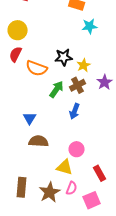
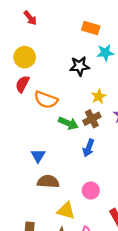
black star: (64, 57) -> (80, 66), moved
green arrow: (57, 89) -> (68, 123), turned 78
yellow triangle: (65, 167) -> (66, 211), moved

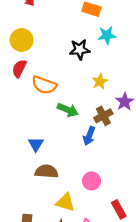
brown cross: (92, 119) -> (103, 116), moved

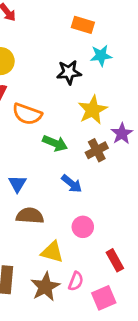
yellow star: (100, 81) -> (93, 110), size x1.5
blue arrow: (89, 136) -> (72, 184), moved, turned -72

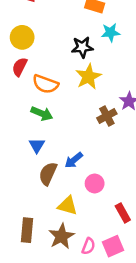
yellow star: (93, 110) -> (88, 77), moved
green arrow: (55, 143) -> (42, 113), moved
blue arrow: (72, 184) -> (74, 160), moved, turned 102
brown semicircle: (30, 216) -> (48, 174), turned -70
pink semicircle: (76, 281) -> (88, 246), moved

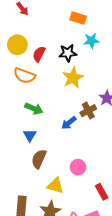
red semicircle: (20, 67) -> (39, 54), moved
orange semicircle: (45, 84) -> (25, 76), moved
blue arrow: (74, 160) -> (69, 123), moved

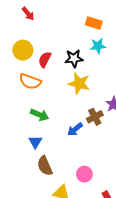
orange rectangle: (78, 18) -> (94, 23), moved
yellow star: (73, 78) -> (79, 83), turned -30
brown semicircle: (39, 159) -> (45, 166), turned -48

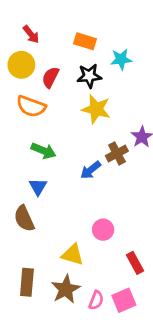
red arrow: (28, 14) -> (31, 34), moved
orange rectangle: (94, 23) -> (85, 41), moved
brown semicircle: (45, 166) -> (24, 219), moved

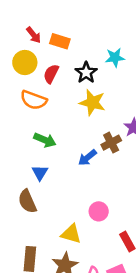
orange rectangle: (85, 41) -> (60, 41), moved
black star: (89, 76) -> (86, 73), turned -30

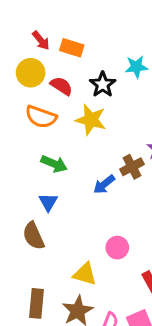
red semicircle: (51, 74) -> (61, 86), turned 96
yellow star: (92, 103) -> (91, 120), moved

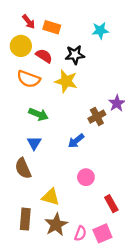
cyan star: (136, 67) -> (100, 30), moved
black star: (103, 84) -> (75, 55), turned 30
blue arrow: (104, 184) -> (76, 141), moved
yellow triangle: (85, 274) -> (51, 197), moved

